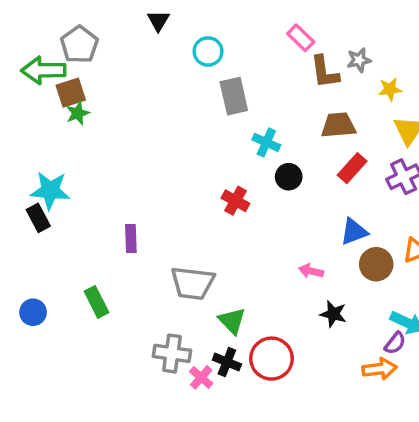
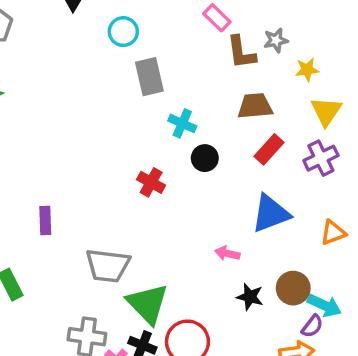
blue triangle: (354, 232) -> (271, 214), size x1.4
brown circle: (376, 264) -> (293, 288), moved
green triangle: (232, 321) -> (148, 304), size x1.5

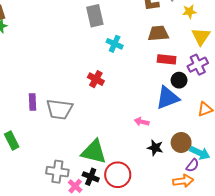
red rectangle: (269, 149) -> (167, 59), turned 54
black circle: (205, 158) -> (179, 80), moved
gray trapezoid: (108, 266) -> (60, 109), moved
green triangle: (148, 304) -> (94, 152), turned -32

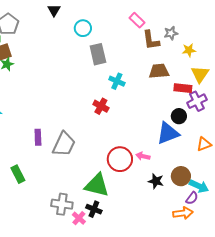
red rectangle: (167, 59) -> (183, 88), moved
red cross: (96, 79) -> (101, 106), moved
gray trapezoid: (60, 109) -> (64, 144), turned -72
red circle: (118, 175) -> (120, 159), moved

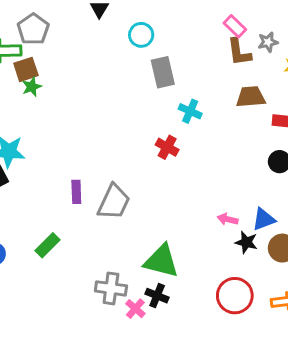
pink rectangle: (137, 20) -> (235, 26), moved
blue triangle: (168, 133) -> (264, 219), moved, size x0.7
red circle: (120, 159) -> (235, 296), moved
green rectangle: (18, 174) -> (48, 245), turned 72
black star: (156, 181) -> (246, 242), moved

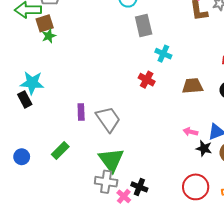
brown trapezoid: (251, 97) -> (192, 86), moved
gray trapezoid: (114, 202) -> (108, 119), turned -60
green triangle: (161, 261) -> (111, 160), moved, turned 40

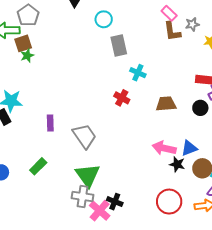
purple rectangle: (81, 112) -> (50, 123), moved
pink arrow: (190, 132) -> (164, 148), size x1.6
pink cross: (124, 196) -> (100, 211), size x1.5

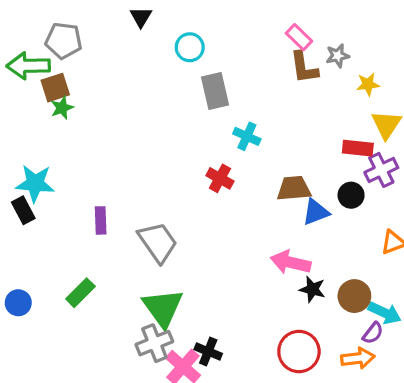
gray pentagon: (28, 15) -> (64, 41), turned -30
blue triangle: (189, 148) -> (316, 212), moved
gray cross: (83, 196) -> (154, 343), turned -30

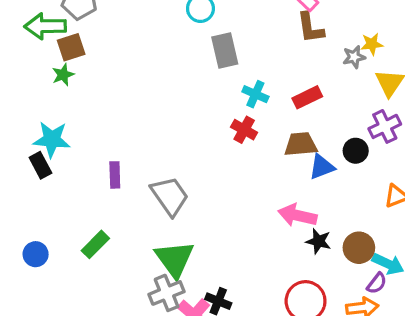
gray star: (338, 56) -> (354, 57), moved
green star: (62, 108) -> (63, 75), moved
red rectangle: (358, 148) -> (307, 97), moved, turned -32
red cross: (220, 178) -> (244, 130), moved

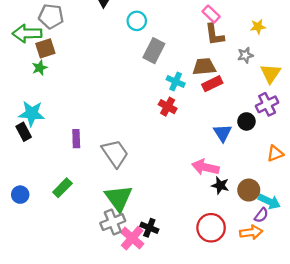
yellow star: (372, 44) -> (258, 27), moved
gray rectangle: (225, 50) -> (154, 51), turned 40
brown trapezoid: (301, 144) -> (204, 67), moved
blue triangle: (322, 167) -> (222, 133), turned -42

